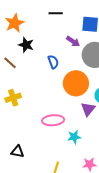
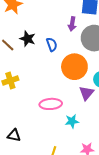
purple arrow: (73, 41) -> (72, 24), turned 64
black star: (26, 45) -> (28, 39), moved

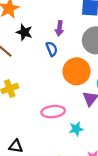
purple arrow: (72, 24) -> (59, 28), moved
black star: (28, 39) -> (24, 32), moved

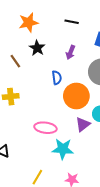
blue semicircle: (52, 49) -> (57, 78), moved
cyan star: (76, 129) -> (63, 149), size x1.5

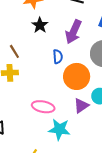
purple arrow: (71, 52) -> (73, 32), size x1.6
brown line: (15, 61) -> (14, 51), moved

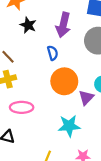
orange circle: (77, 76) -> (64, 81), moved
pink ellipse: (43, 107) -> (22, 107), moved

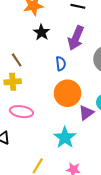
cyan star: (69, 126) -> (65, 138), turned 30

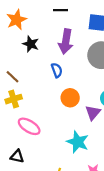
orange circle: (67, 93) -> (70, 98), size x0.7
pink ellipse: (21, 112) -> (29, 126), turned 35

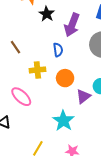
black star: (31, 44) -> (47, 14), moved
yellow cross: (14, 99) -> (37, 70), moved

